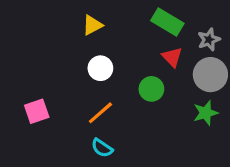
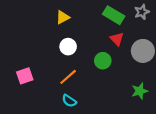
gray star: (209, 40) -> (142, 12), moved
green star: (206, 113) -> (140, 91), moved

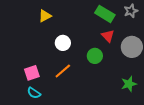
yellow triangle: (63, 17) -> (45, 16), moved
pink square: (25, 76) -> (32, 73), moved
cyan semicircle: (69, 101) -> (34, 93), moved

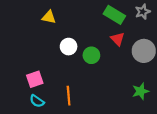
yellow triangle: (45, 16) -> (49, 17), turned 40
green circle: (95, 56) -> (91, 55), moved
orange line: (63, 71) -> (69, 96), moved, turned -54

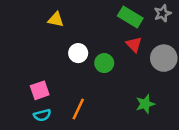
green star: (140, 91) -> (145, 104), moved
orange line: (69, 96) -> (78, 109), turned 30
cyan semicircle: (37, 101) -> (42, 115), turned -48

